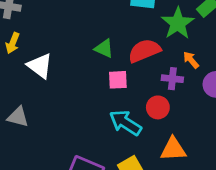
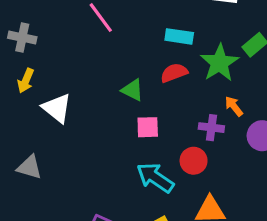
red semicircle: (144, 51) -> (174, 73), moved, size x0.7

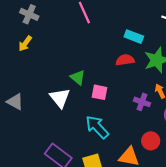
green triangle: (133, 90) -> (78, 77), moved
white triangle: (57, 108) -> (60, 98), moved
red circle: (194, 161) -> (151, 141), moved

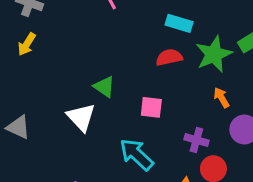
pink square: (100, 92) -> (151, 107), moved
purple cross: (142, 102) -> (196, 140), moved

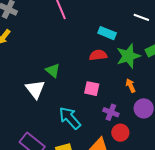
pink square: (151, 107) -> (92, 89), moved

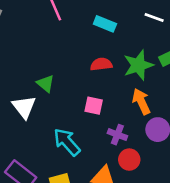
cyan rectangle: (107, 33) -> (105, 24), moved
orange arrow: (131, 86) -> (141, 102), size x1.5

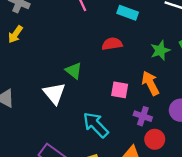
red semicircle: (101, 64) -> (112, 44), moved
green star: (138, 65) -> (160, 50), size x0.7
orange arrow: (141, 102) -> (150, 83), moved

